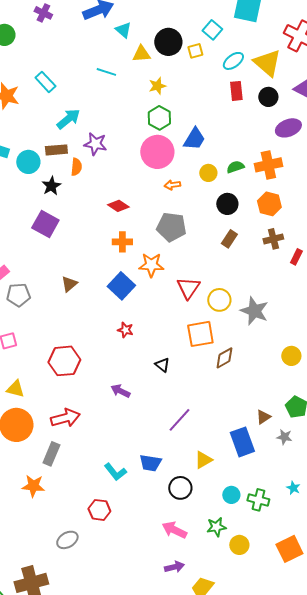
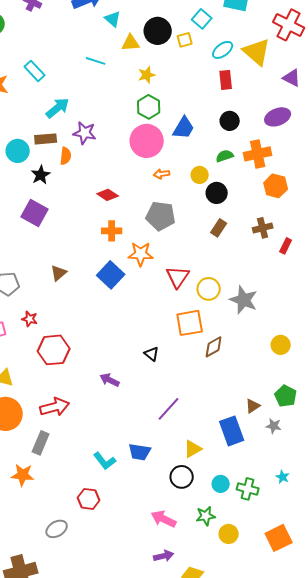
black circle: (268, 97) -> (230, 121), moved
yellow circle: (208, 173) -> (200, 175), moved
orange hexagon: (269, 204) -> (276, 186), moved
red star: (125, 330) -> (30, 319), moved
black circle: (180, 488) -> (182, 477), moved

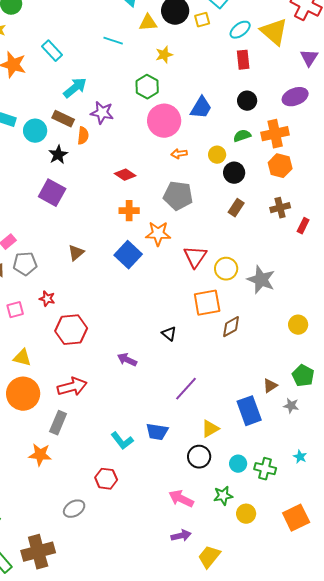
purple triangle: (292, 78) -> (309, 58), turned 36
green hexagon: (149, 107) -> (147, 87), moved
brown rectangle: (46, 139) -> (63, 119), turned 30
orange hexagon: (276, 186) -> (280, 166), moved

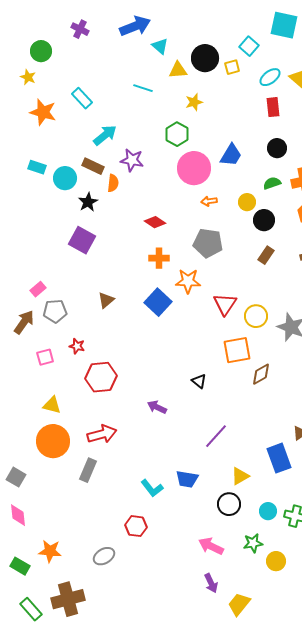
orange star: (40, 455) -> (50, 551), moved
purple arrow: (181, 536) -> (211, 583), turned 78

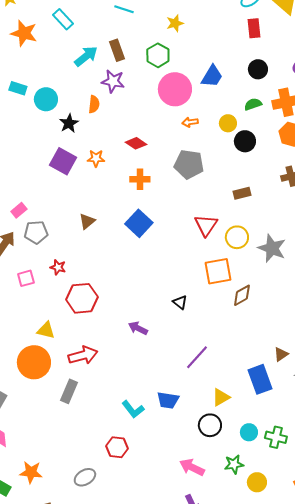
brown rectangle: (93, 166) -> (117, 50), moved, turned 45
brown rectangle: (266, 255) -> (242, 193), moved, turned 42
orange star: (188, 281) -> (96, 158), moved, size x0.7
yellow triangle: (52, 405) -> (46, 330), moved

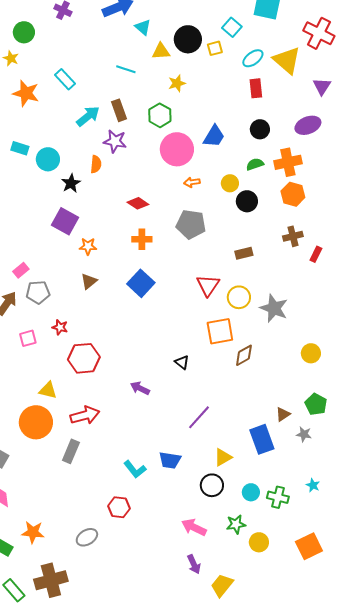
orange star: (96, 158) -> (88, 246), moved

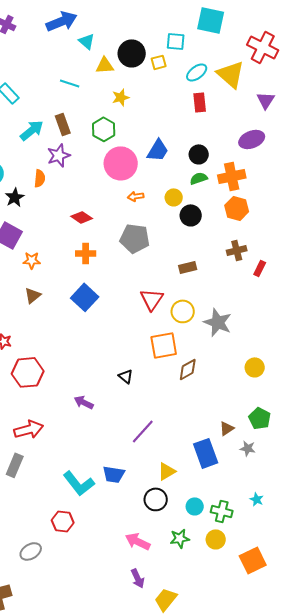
cyan square: (232, 27) -> (176, 41), turned -36
black circle: (260, 129) -> (199, 154), moved
purple star: (115, 141) -> (59, 155), turned -30
cyan L-shape: (135, 469) -> (79, 483), size x1.4
yellow circle: (259, 542) -> (216, 539), moved

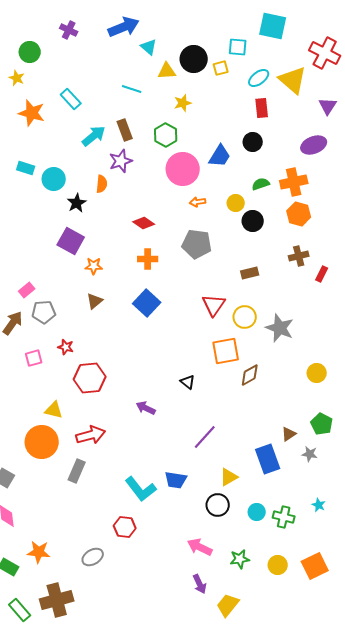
black circle: (199, 154) -> (253, 142), moved
green star: (180, 538) -> (240, 559), moved
yellow circle: (216, 539) -> (278, 565), moved

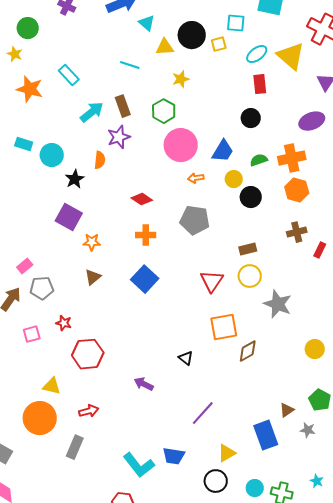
blue trapezoid: (220, 156) -> (223, 151), moved
yellow circle: (245, 317) -> (250, 276), moved
red arrow: (91, 435) -> (89, 411), size x0.7

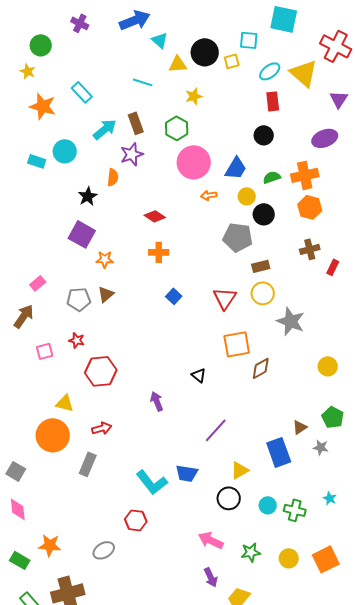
cyan circle: (52, 155) -> (65, 151), moved
gray pentagon: (195, 220) -> (238, 237), moved
blue square: (145, 279) -> (174, 296), moved, size x0.6
gray pentagon: (42, 288) -> (79, 299), moved
purple arrow: (144, 384) -> (157, 401), turned 42

